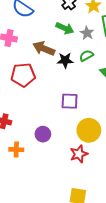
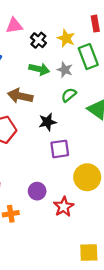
black star: (65, 60) -> (47, 122), moved
red star: (79, 154) -> (64, 207), moved

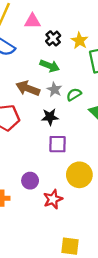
gray star: (65, 70) -> (54, 90), moved

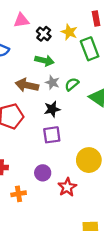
purple square: (58, 144) -> (52, 135), moved

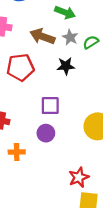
purple square: (52, 135) -> (50, 106), moved
red star: (67, 187) -> (79, 177), moved

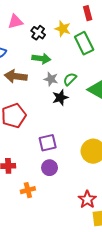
brown arrow: (42, 36) -> (16, 76), moved
black star: (66, 66) -> (60, 98), moved

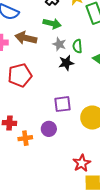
green semicircle: (70, 79) -> (77, 46), turned -56
purple square: (48, 143) -> (63, 104), moved
orange cross: (28, 190) -> (25, 138), moved

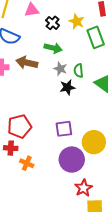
red pentagon: (20, 75) -> (19, 126), moved
purple circle: (49, 129) -> (72, 160), moved, size x1.6
orange cross: (25, 138) -> (27, 163), turned 32

